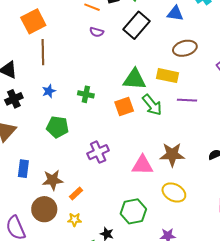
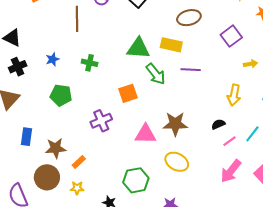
brown line: (43, 52) -> (77, 19), moved
orange square: (124, 107) -> (128, 93), moved

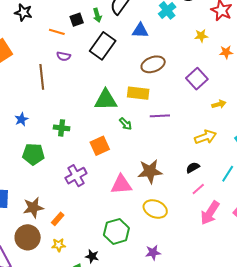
green cross: (90, 63) -> (62, 128), moved
green arrow: (156, 74) -> (126, 124), size x0.6
yellow arrow: (234, 95) -> (205, 137), turned -115
pink line: (229, 141) -> (198, 189), moved

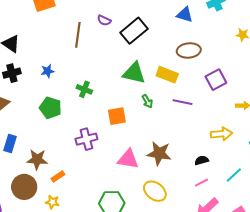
black rectangle: (103, 46) -> (134, 31), moved
purple square: (197, 79) -> (216, 80), moved

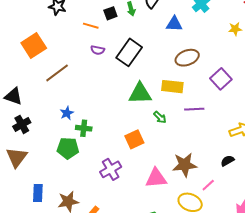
brown line: (78, 35) -> (57, 73), moved, turned 60
blue star: (48, 71) -> (67, 113), moved
green cross: (84, 89) -> (84, 128), moved
pink line: (202, 183) -> (208, 185), moved

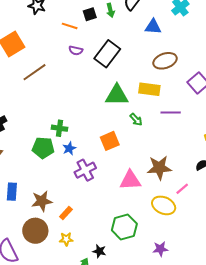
blue star: (67, 113) -> (69, 148), moved

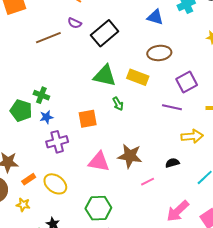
brown line: (35, 72) -> (48, 38), moved
purple line: (171, 112) -> (172, 107), moved
yellow ellipse: (164, 205) -> (55, 184), moved
green hexagon: (124, 227) -> (98, 208), moved

